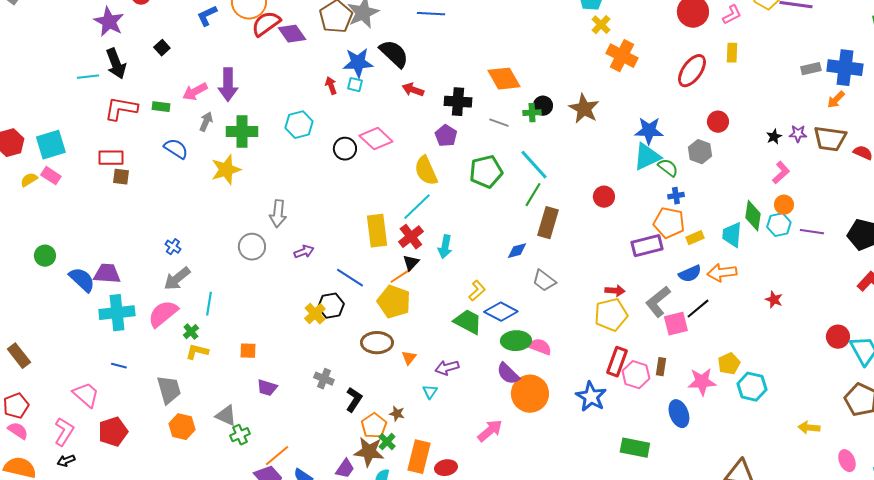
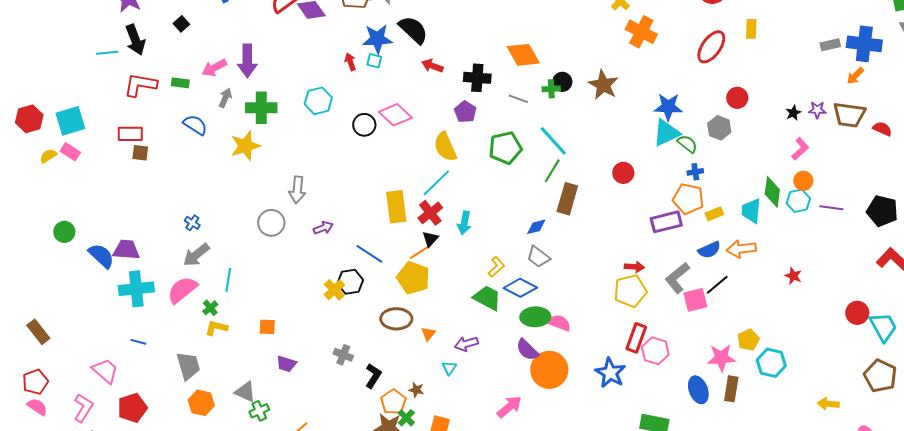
gray trapezoid: (544, 281) -> (538, 257), moved
brown rectangle: (661, 367) -> (731, 389), moved, size x1.4

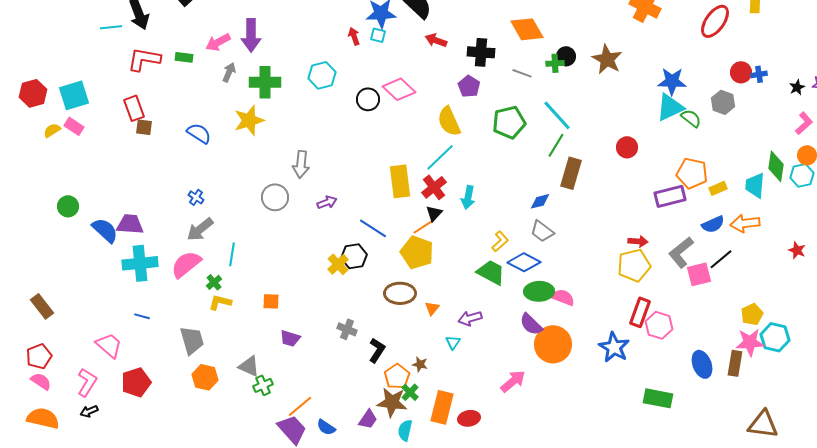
blue semicircle: (195, 125) -> (199, 133), moved
red rectangle: (130, 134) -> (134, 108), turned 70
blue cross: (695, 172) -> (759, 74), moved
pink star: (721, 358) -> (750, 342), moved

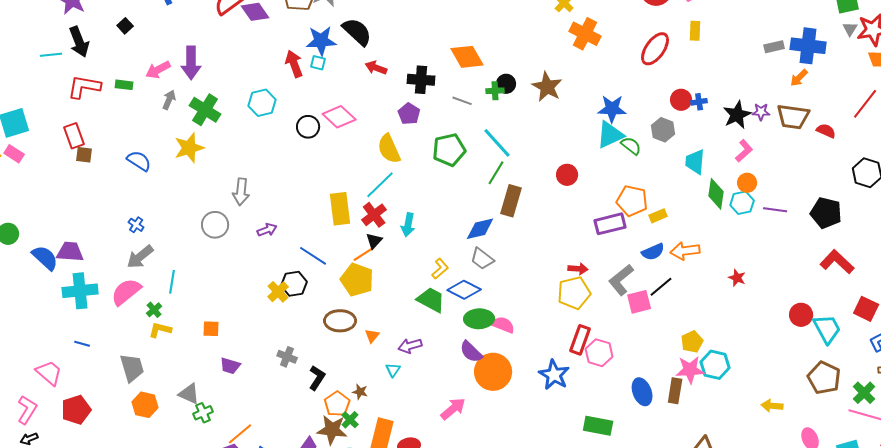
red arrow: (354, 36) -> (294, 64), size x1.5
green cross: (265, 82) -> (205, 110), turned 32
black star: (797, 87) -> (737, 115), size x1.8
cyan trapezoid: (755, 185) -> (695, 162), moved
blue diamond: (540, 201) -> (480, 229), size x1.4

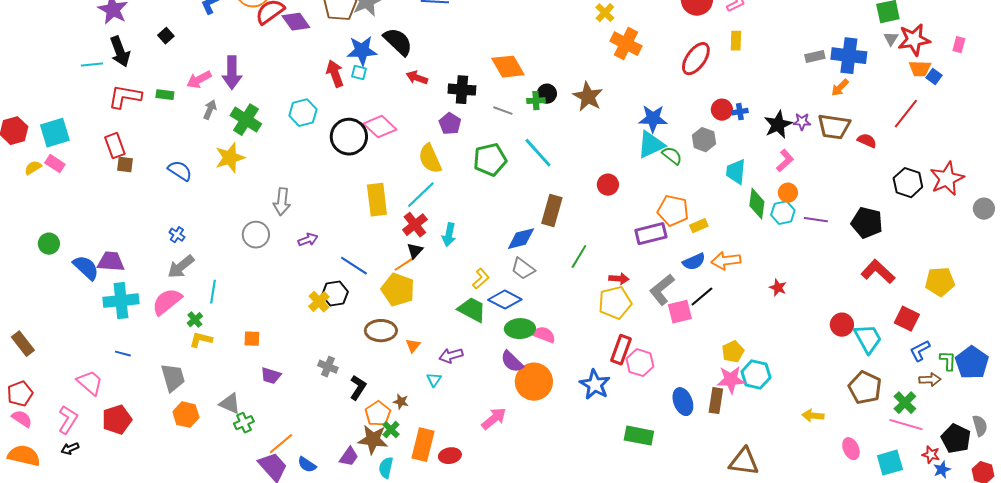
black circle: (308, 127) -> (349, 137), size x1.6
green line: (496, 173) -> (579, 257), moved
yellow rectangle: (340, 209) -> (377, 200), moved

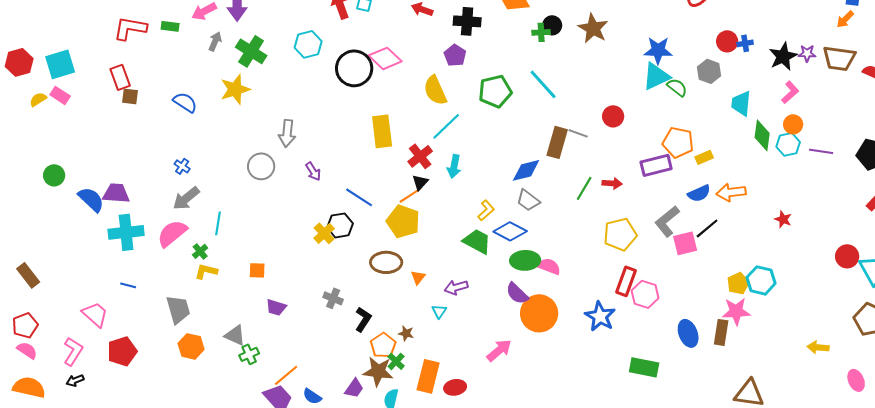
gray line: (503, 111) -> (578, 133), moved
cyan line: (421, 195) -> (446, 126), moved
purple arrow: (308, 240) -> (313, 171), turned 78
red arrow: (619, 279) -> (612, 183), moved
cyan hexagon: (756, 375) -> (761, 280), moved

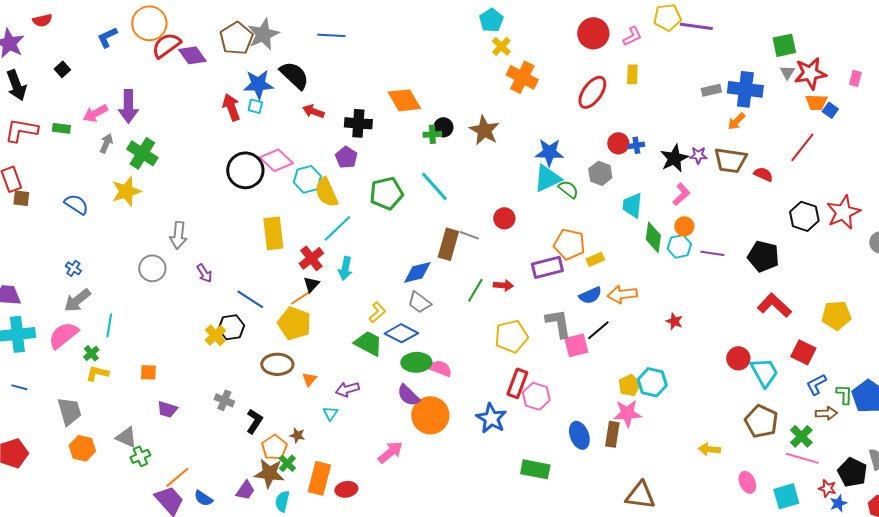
cyan hexagon: (308, 44) -> (307, 179), moved
gray L-shape: (667, 221) -> (558, 323), turned 120

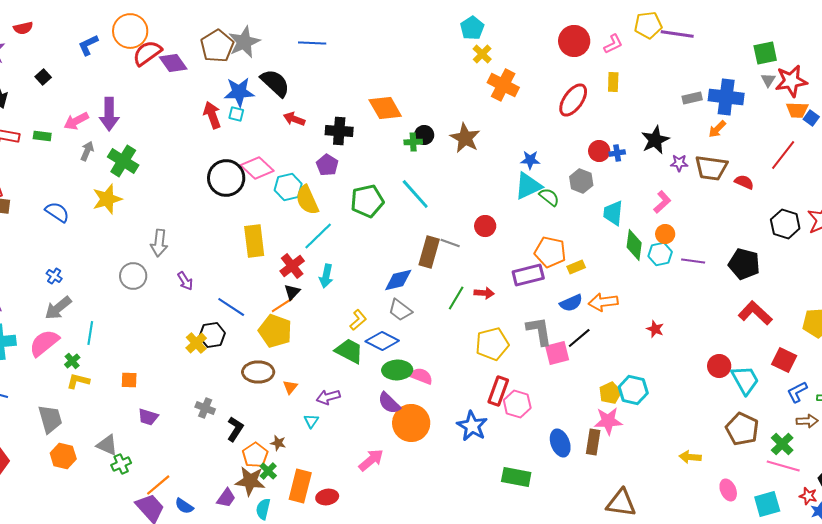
blue star: (549, 152) -> (530, 160), size x0.7
black star: (674, 158) -> (655, 140), moved

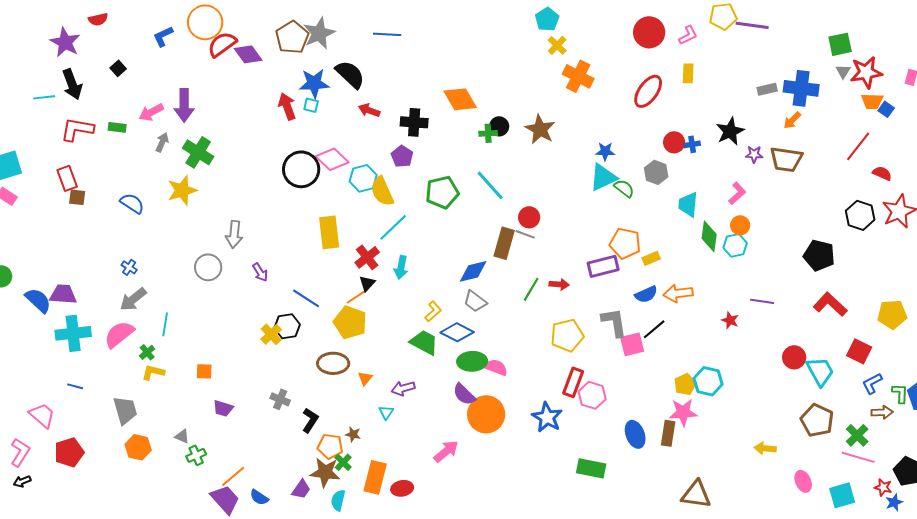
red semicircle: (744, 182) -> (882, 173), moved
red circle: (485, 226) -> (529, 217), moved
purple line: (693, 261) -> (762, 301), moved
gray triangle: (107, 445) -> (182, 436), size x0.7
orange pentagon: (255, 455) -> (330, 446), turned -30

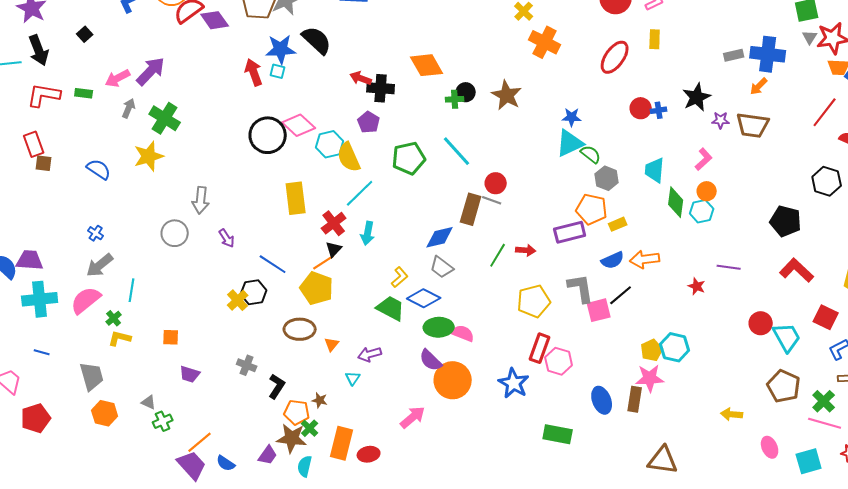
purple arrow: (184, 105) -> (151, 71), turned -136
red arrow: (369, 110) -> (361, 78), moved
gray hexagon: (656, 172) -> (607, 178), moved

